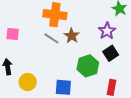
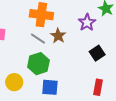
purple star: (107, 31) -> (87, 22), moved
green hexagon: (88, 66) -> (38, 64), moved

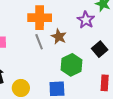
gray line: (38, 39) -> (39, 42), turned 42
green hexagon: (38, 64) -> (72, 65), moved

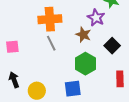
brown star: (59, 37) -> (83, 35), moved

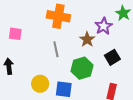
gray line: (51, 43) -> (56, 49), moved
yellow circle: (37, 91) -> (40, 84), moved

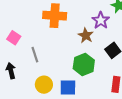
pink square: (15, 34) -> (14, 38), turned 32
gray line: (56, 49) -> (35, 55), moved

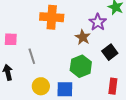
pink square: (14, 38) -> (11, 39), turned -32

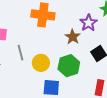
yellow circle: (41, 86) -> (41, 63), moved

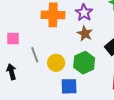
purple star: (89, 23) -> (84, 13), moved

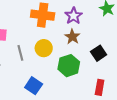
yellow circle: (56, 63) -> (44, 48), moved
blue square: (69, 86) -> (34, 86), moved, turned 30

